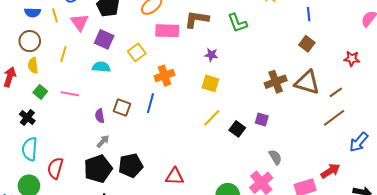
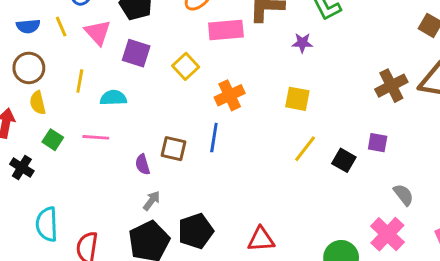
purple star: (211, 55) -> (302, 43), moved
cyan semicircle: (101, 67) -> (113, 98), moved
black cross: (27, 118) -> (22, 168), moved

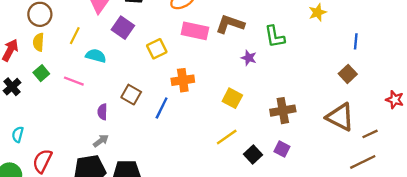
brown cross: (391, 86) -> (283, 111), moved
brown square: (173, 149) -> (131, 95), moved
cyan semicircle: (47, 224) -> (18, 134), size x0.6

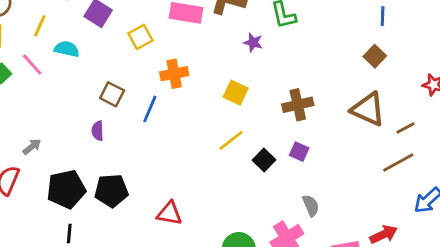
pink line: (74, 81) -> (32, 65), moved, turned 30
purple semicircle: (102, 112) -> (98, 131), moved
gray arrow: (101, 141) -> (32, 147), moved

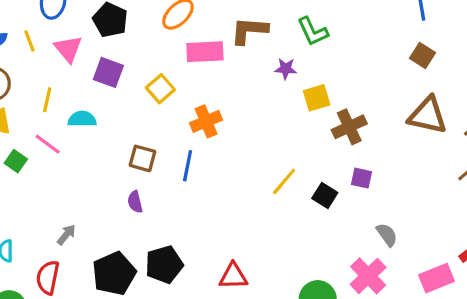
yellow square: (236, 93) -> (317, 98), moved, turned -30

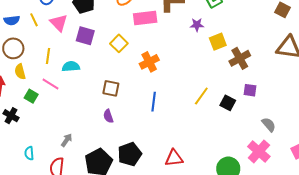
blue line: (188, 166) -> (154, 102), moved

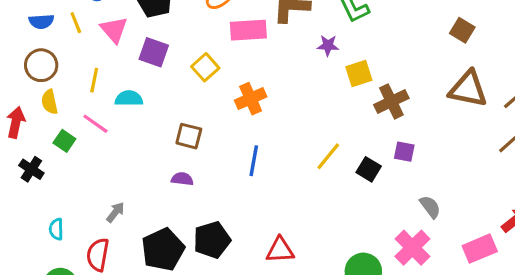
purple semicircle: (108, 116) -> (182, 179), turned 112

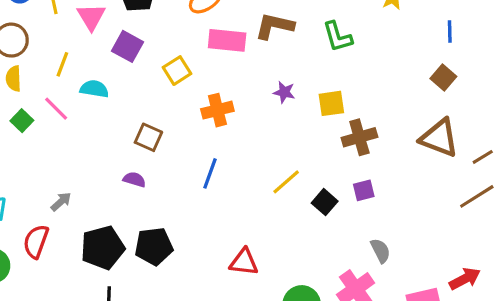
purple star: (328, 45) -> (284, 92), moved
purple square: (404, 152) -> (364, 190), turned -35
red triangle: (280, 250) -> (244, 262), moved

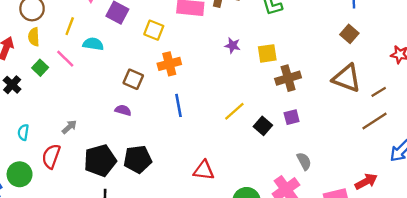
yellow square: (177, 71) -> (154, 30), turned -36
orange cross: (217, 110) -> (169, 64), moved
blue line: (210, 173) -> (178, 105), turned -30

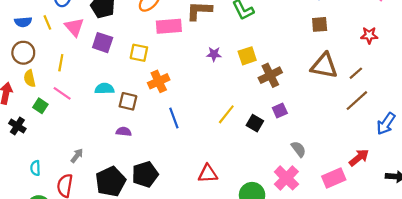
brown square: (349, 34) -> (320, 24), turned -35
cyan semicircle: (93, 44) -> (104, 89), moved

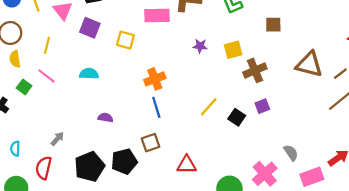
brown square: (320, 24) -> (273, 25), moved
orange cross: (159, 81) -> (155, 79), moved
brown square: (128, 101) -> (151, 143), moved, turned -36
gray semicircle: (299, 149) -> (291, 153), moved

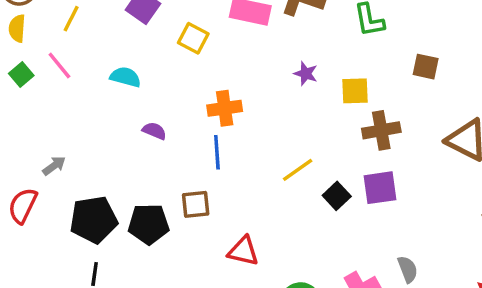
purple square: (262, 106) -> (380, 188), size x1.5
purple semicircle: (105, 118) -> (154, 131), moved

